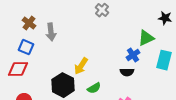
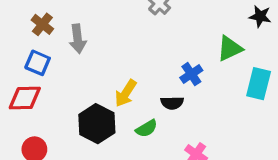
blue cross: (133, 55) -> (191, 74), moved
black semicircle: (127, 72) -> (172, 103), moved

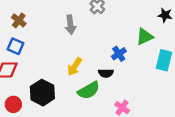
gray arrow: (78, 39) -> (70, 25), moved
black hexagon: (97, 124) -> (42, 93), moved
green semicircle: (146, 128) -> (89, 90), size x1.5

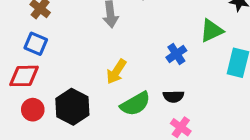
black semicircle: (106, 73) -> (173, 96), moved
red circle: (13, 104) -> (33, 110), moved

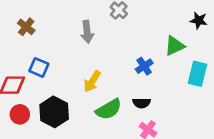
blue square: (36, 44) -> (39, 67), moved

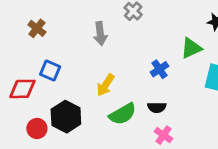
red circle: (20, 114) -> (37, 128), moved

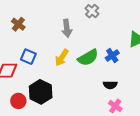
yellow arrow: (105, 85) -> (62, 58), moved
green semicircle: (123, 114) -> (88, 58), moved

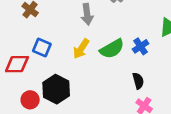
black semicircle: (110, 85) -> (138, 81), turned -104

